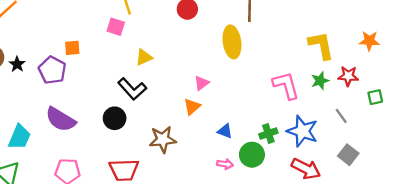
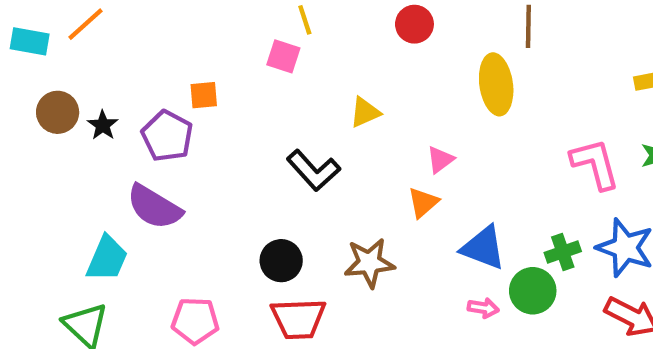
yellow triangle: (144, 57) -> (365, 112), moved
black circle: (115, 118) -> (281, 261), moved
purple semicircle: (61, 119) -> (154, 207), moved
blue triangle: (225, 131) -> (483, 248), size x1.6

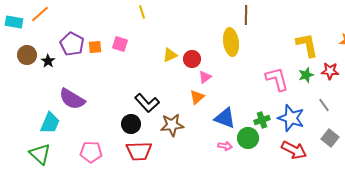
red circle: (414, 24) -> (192, 59), moved
pink square: (283, 56) -> (120, 44), moved
purple pentagon: (167, 136) -> (72, 44), moved
black L-shape: (313, 170) -> (147, 103), moved

